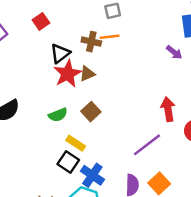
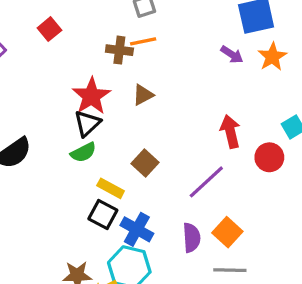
black triangle: (60, 53) -> (87, 123), moved
brown triangle: (87, 74) -> (143, 95), moved
brown square: (91, 112) -> (145, 163), moved

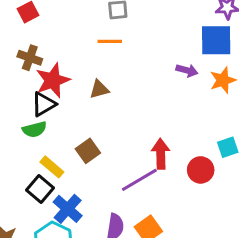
brown cross: (119, 50) -> (30, 58), moved
purple arrow: (232, 55) -> (187, 70), turned -30
red arrow: (230, 132) -> (161, 154), moved

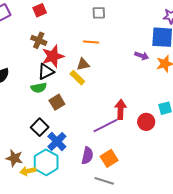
orange line: (110, 41) -> (91, 42), moved
brown square: (88, 151) -> (57, 102), moved
yellow rectangle: (52, 167) -> (77, 78), moved

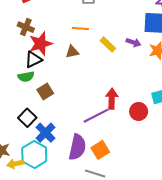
yellow rectangle: (77, 78) -> (108, 45), moved
purple semicircle: (87, 156) -> (77, 147), size x1.4

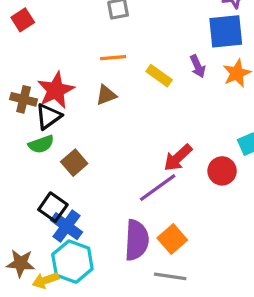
brown cross: (26, 27) -> (24, 99), moved
purple arrow: (133, 42) -> (198, 66), turned 56
red arrow: (112, 99) -> (178, 158), turned -126
blue cross: (45, 133) -> (66, 226), moved

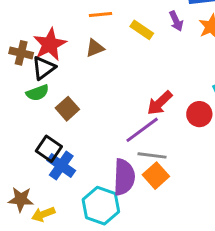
cyan hexagon: (72, 262) -> (101, 206), moved
gray line: (170, 276) -> (152, 155), moved

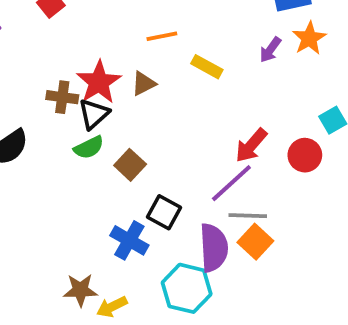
purple arrow: (176, 21) -> (270, 50), moved, turned 66
yellow rectangle: (142, 30) -> (207, 67), moved
brown triangle: (95, 48) -> (144, 84), moved
black square: (49, 149) -> (164, 212), moved

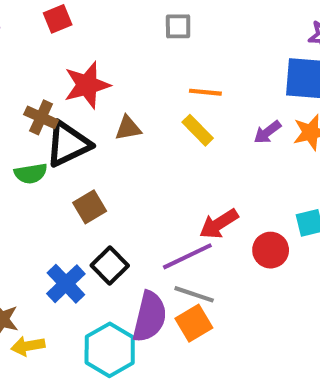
orange line: (162, 36) -> (205, 92), moved
red star: (99, 82) -> (87, 85), moved
black triangle: (94, 114) -> (68, 144), size x1.4
green semicircle: (89, 148) -> (31, 173), moved

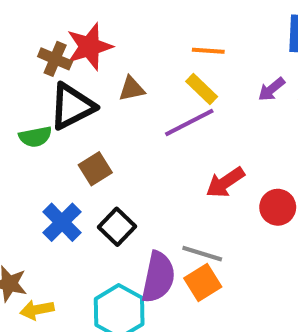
brown cross: (41, 117) -> (55, 59), moved
purple line: (187, 256) -> (189, 122), moved
blue cross: (66, 284) -> (62, 222), moved

